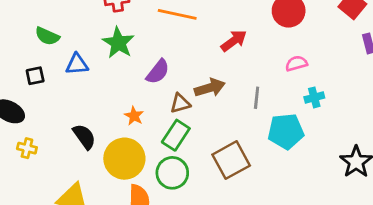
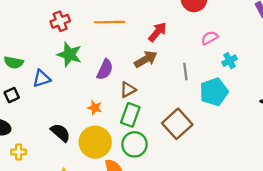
brown arrow: (210, 88) -> (146, 59), moved

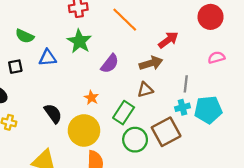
orange line: (109, 22) -> (125, 20), turned 32
cyan cross: (230, 61) -> (182, 107), moved
brown triangle: (128, 90) -> (145, 90), moved
green circle: (134, 144) -> (135, 140), moved

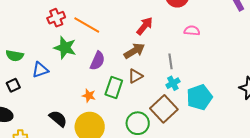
orange line: (125, 20) -> (87, 25), moved
pink semicircle: (216, 57) -> (192, 31), turned 35
cyan pentagon: (208, 110) -> (199, 97), moved
green rectangle: (124, 113) -> (114, 88), moved

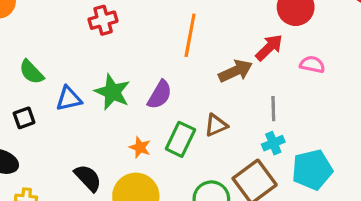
orange line: (87, 25) -> (190, 35), moved, turned 64
red arrow: (145, 26) -> (269, 48), moved
green star: (65, 48) -> (112, 92), moved
brown arrow: (134, 51) -> (236, 71), moved
green semicircle: (15, 56) -> (31, 72), turned 30

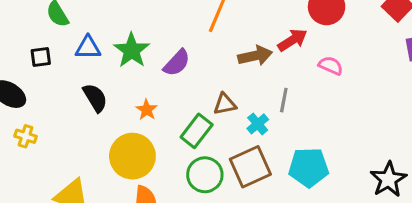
green rectangle: (180, 139) -> (197, 131), moved
cyan cross: (273, 143) -> (258, 124), moved, turned -30
black semicircle: (88, 178) -> (95, 98), moved

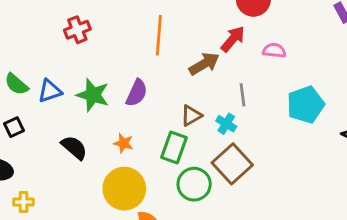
blue triangle: (88, 48) -> (50, 91), moved
cyan pentagon: (309, 167) -> (306, 105), moved

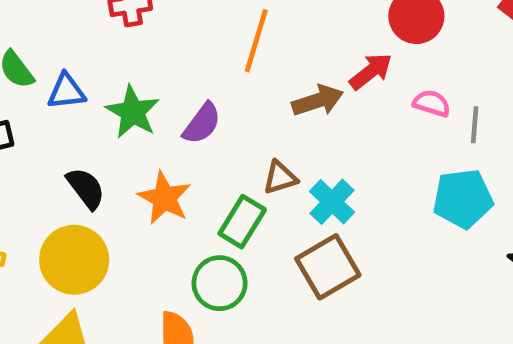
gray line: (243, 95) -> (475, 125), moved
cyan cross: (226, 124) -> (332, 202), size x1.4
orange star: (123, 143) -> (164, 198), size x1.6
green circle: (194, 184) -> (220, 283), moved
yellow circle: (124, 189) -> (74, 260), moved

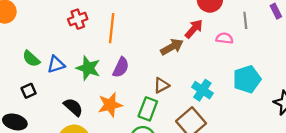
orange line: (256, 41) -> (112, 28), moved
gray line: (475, 125) -> (245, 20), moved
orange star: (164, 198) -> (110, 105), turned -30
cyan cross: (332, 202) -> (202, 90), moved

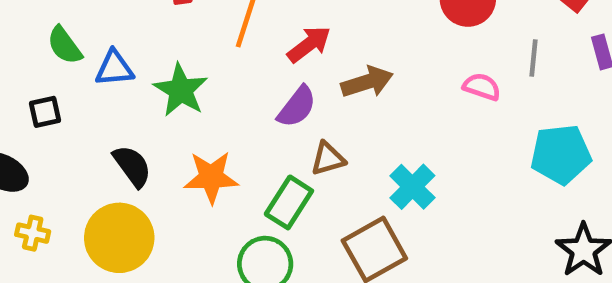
red arrow: (194, 29) -> (309, 44), moved
purple semicircle: (121, 67) -> (297, 107), moved
cyan pentagon: (247, 79) -> (561, 154), moved

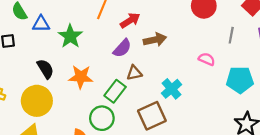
pink semicircle: (482, 87) -> (207, 59), moved

